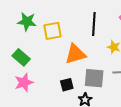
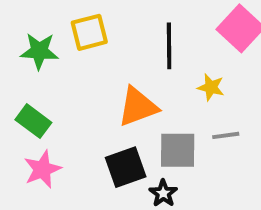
yellow square: (53, 31) -> (89, 32), moved
black square: (67, 85) -> (126, 167), size x1.5

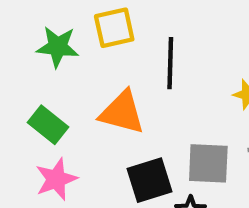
black line: (169, 46) -> (170, 63), moved
orange triangle: (138, 107) -> (122, 113), moved, turned 33

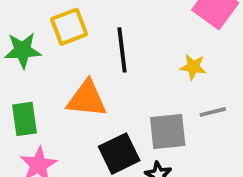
green rectangle: (48, 125) -> (24, 119), turned 52

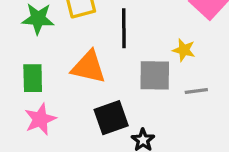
gray square: (168, 132) -> (155, 75), moved

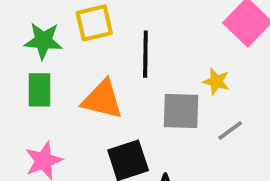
green rectangle: (33, 78) -> (39, 90), moved
gray line: (196, 91) -> (230, 130), turned -30

